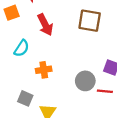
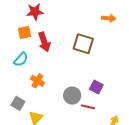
orange square: (12, 13) -> (24, 33), moved
orange cross: (44, 70) -> (37, 81), turned 32

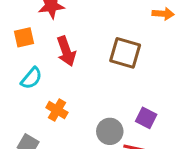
orange square: (24, 33) -> (24, 37), moved

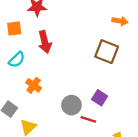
brown square: (125, 53) -> (107, 52), moved

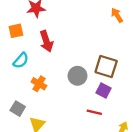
orange arrow: (120, 21) -> (117, 15), turned -128
brown square: (107, 52) -> (106, 66), moved
gray circle: (71, 105) -> (77, 76), moved

